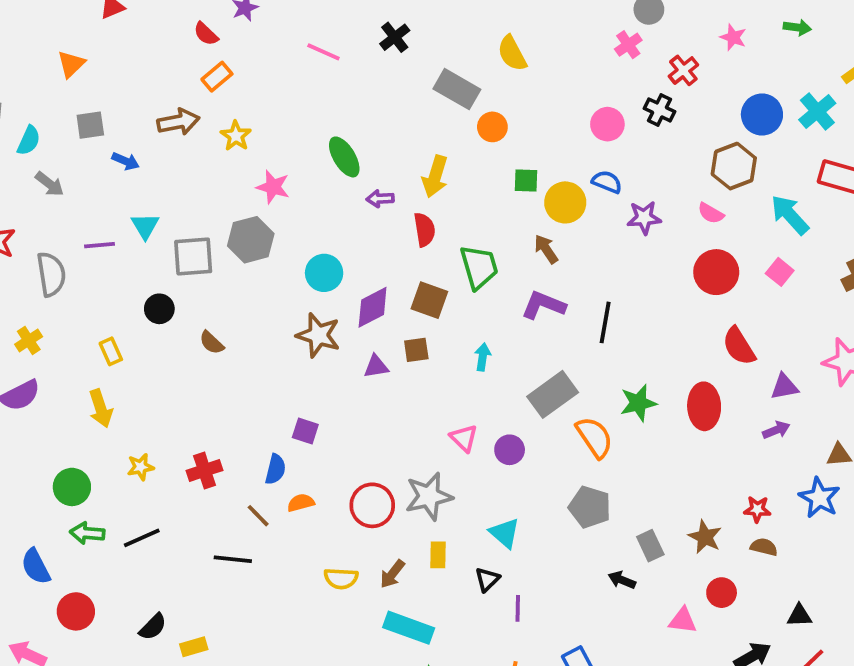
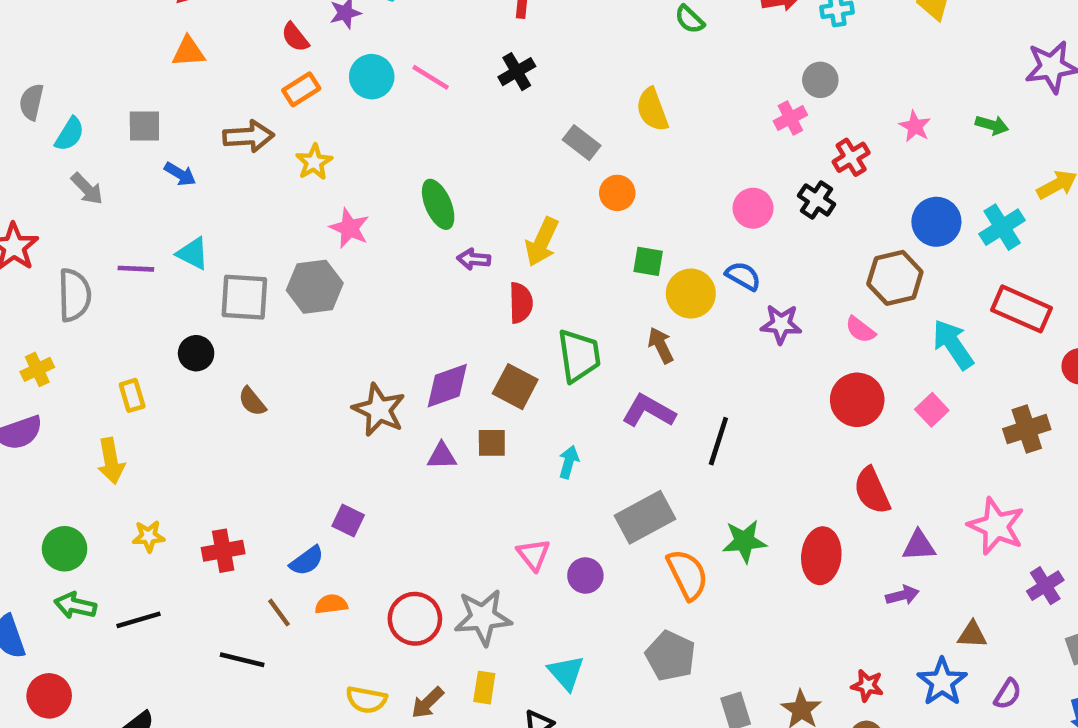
orange triangle: (71, 64) -> (188, 52), moved, turned 32
gray rectangle: (457, 89) -> (582, 143), size x0.7
cyan triangle: (145, 226) -> (193, 253), turned -40
cyan circle: (324, 273) -> (372, 77), moved
blue semicircle: (275, 469) -> (307, 561), turned 32

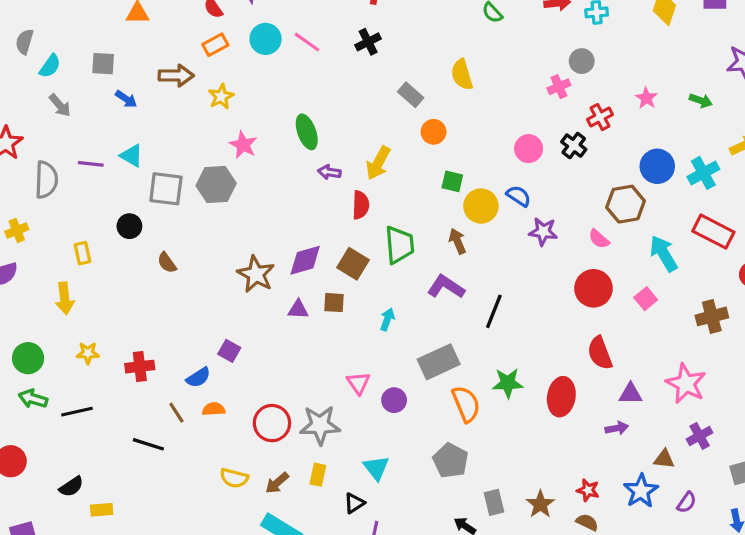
purple cross: (1045, 586) -> (700, 436), moved

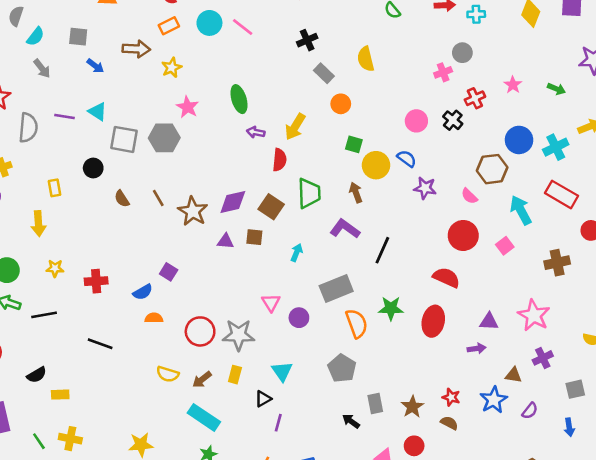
black cross: (368, 42) -> (307, 40), moved
red semicircle: (600, 353) -> (446, 277), moved, turned 132
brown line: (176, 413) -> (158, 198), moved

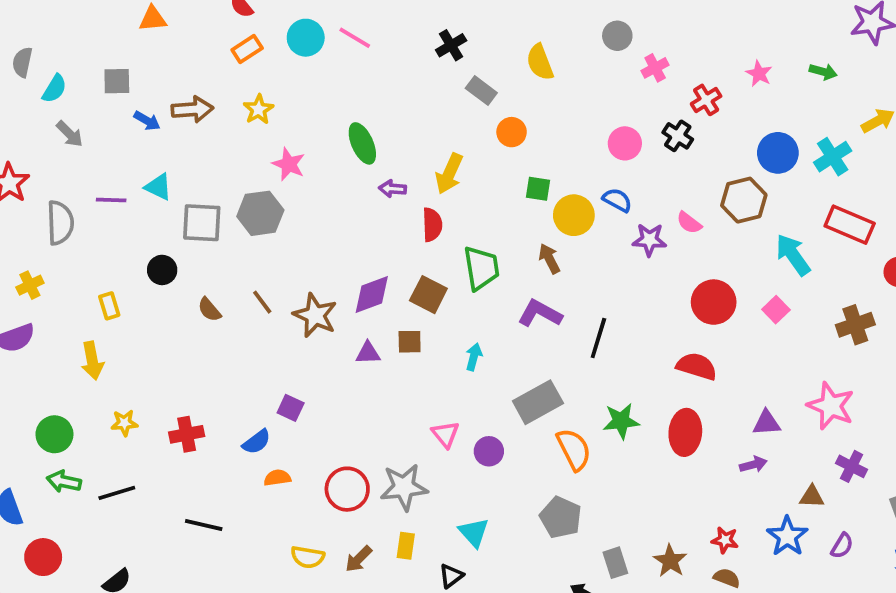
brown arrow: (136, 49) -> (192, 109), moved
gray circle: (462, 53) -> (617, 36), moved
pink semicircle: (469, 196) -> (689, 223), moved
purple cross: (543, 358) -> (852, 466), turned -30

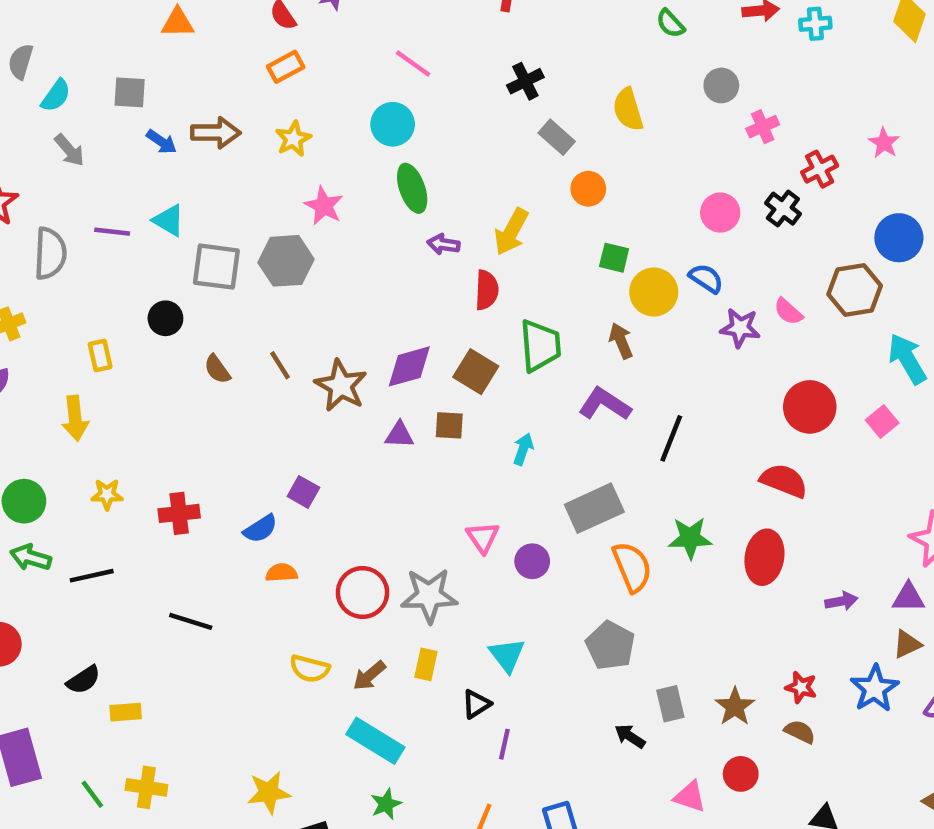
cyan circle: (306, 38) -> (393, 124), moved
purple triangle: (767, 423) -> (908, 598), moved
brown triangle: (812, 497) -> (907, 644), turned -32

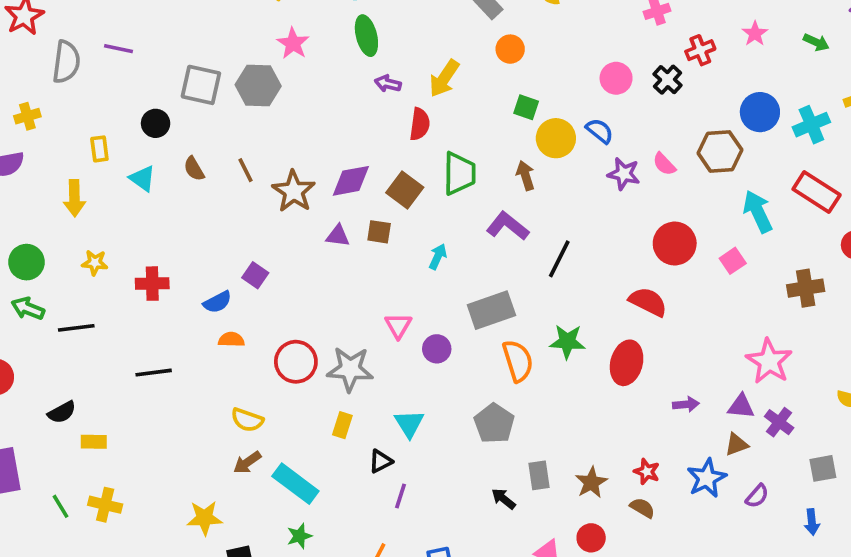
cyan triangle: (169, 220) -> (142, 178), moved
black line: (191, 621) -> (154, 373), turned -30
brown arrow: (369, 676) -> (247, 462), moved

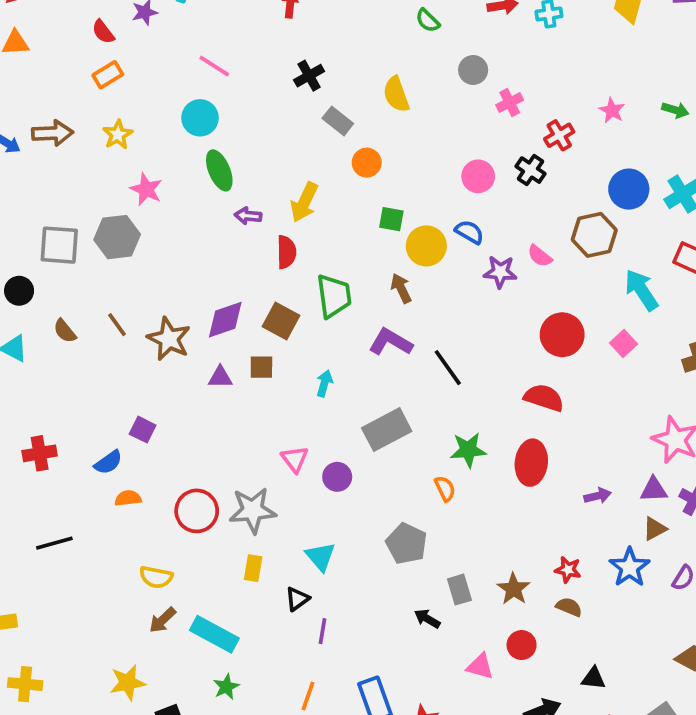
black line: (559, 259) -> (448, 368), turned -54
orange semicircle: (518, 361) -> (445, 489), moved, size x0.6

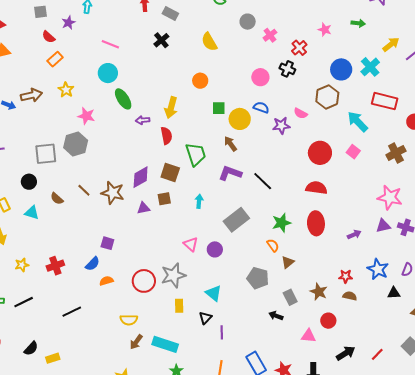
gray rectangle: (338, 121) -> (170, 14), moved
brown triangle: (655, 529) -> (288, 262), moved
black triangle: (593, 678) -> (394, 293), moved

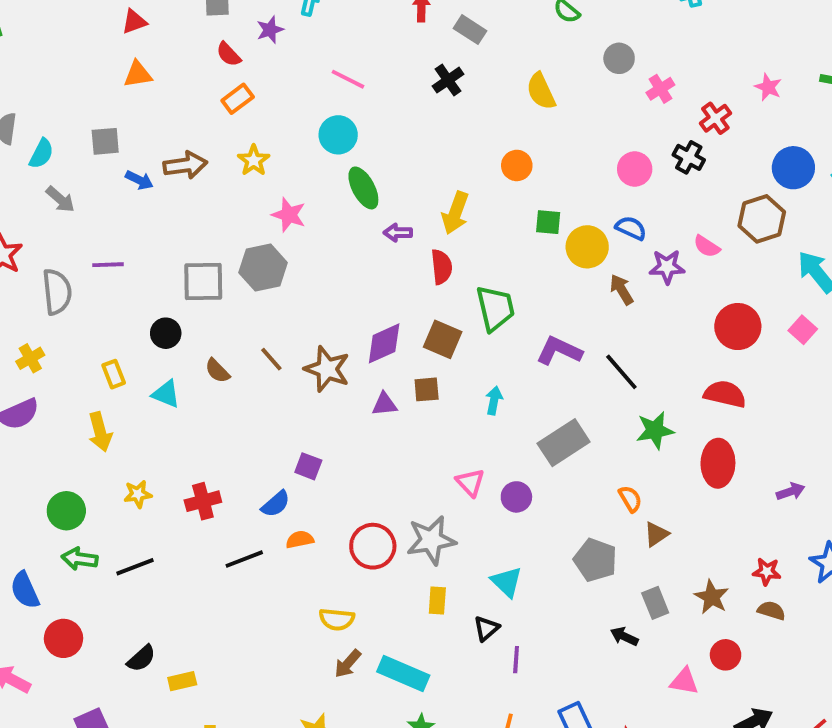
brown arrow: (230, 144) -> (622, 290), moved
green star: (281, 223) -> (655, 430), moved
black line: (72, 312) -> (244, 559), moved

